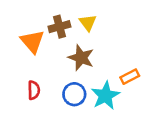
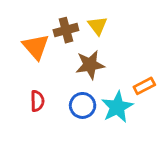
brown star: (81, 58) -> (90, 65), turned -30

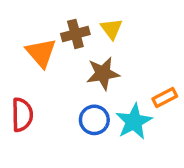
red semicircle: (37, 101) -> (22, 115), moved, size x1.4

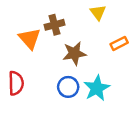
yellow triangle: (111, 29) -> (98, 12), moved
orange rectangle: (165, 98) -> (119, 43), moved

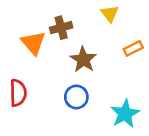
brown star: (74, 53) -> (83, 59), turned -30
cyan star: (97, 88) -> (125, 114), moved

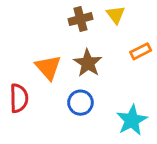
brown cross: (61, 28) -> (80, 19), moved
orange triangle: (33, 43) -> (48, 67), moved

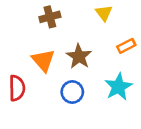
brown cross: (80, 19) -> (50, 17), moved
cyan star: (132, 120) -> (118, 87), moved

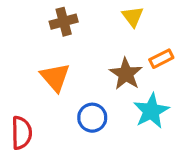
brown star: (79, 56) -> (126, 74), moved
red semicircle: (17, 88) -> (22, 133), moved

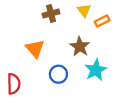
brown cross: (64, 22) -> (51, 14), moved
orange rectangle: (161, 59) -> (102, 21), moved

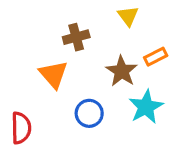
brown cross: (51, 14) -> (76, 37), moved
orange rectangle: (102, 21) -> (156, 57), moved

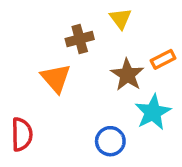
yellow triangle: (128, 16) -> (121, 19), moved
blue circle: (89, 113) -> (110, 141), moved

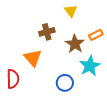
brown cross: (80, 39) -> (47, 32), moved
orange triangle: (56, 78) -> (33, 58), moved

